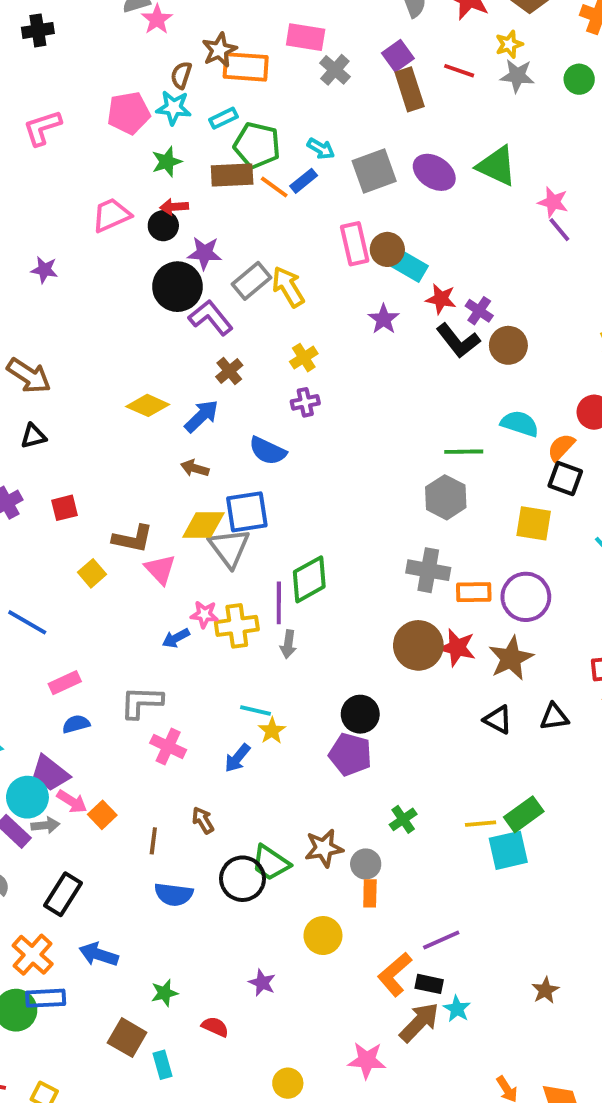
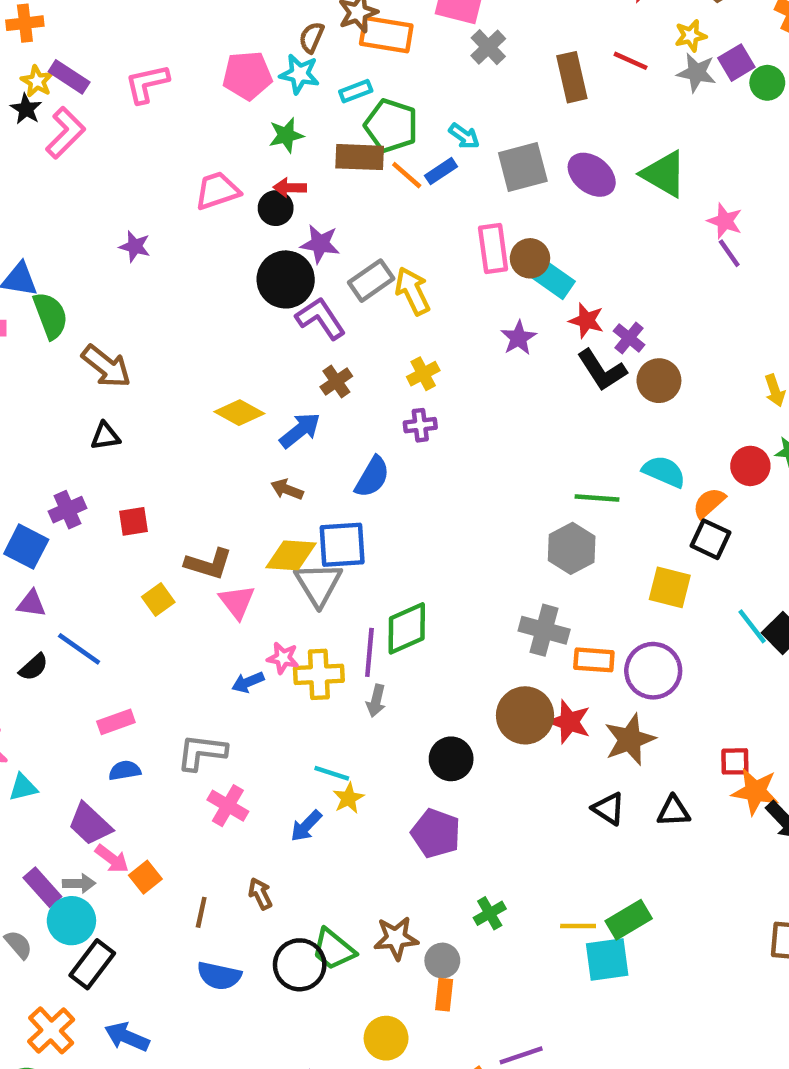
purple square: (398, 56) -> (736, 63), moved
blue semicircle: (268, 451) -> (372, 477), turned -90
black circle: (360, 714) -> (451, 759), moved
cyan circle: (27, 797) -> (71, 921), moved

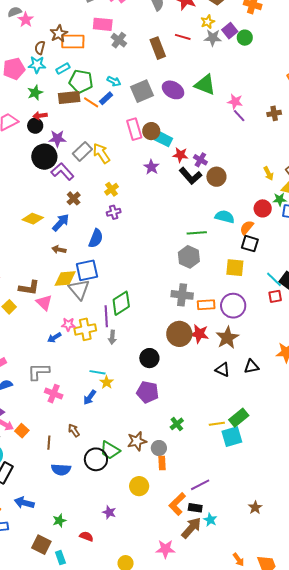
red square: (735, 761) -> (275, 296), moved

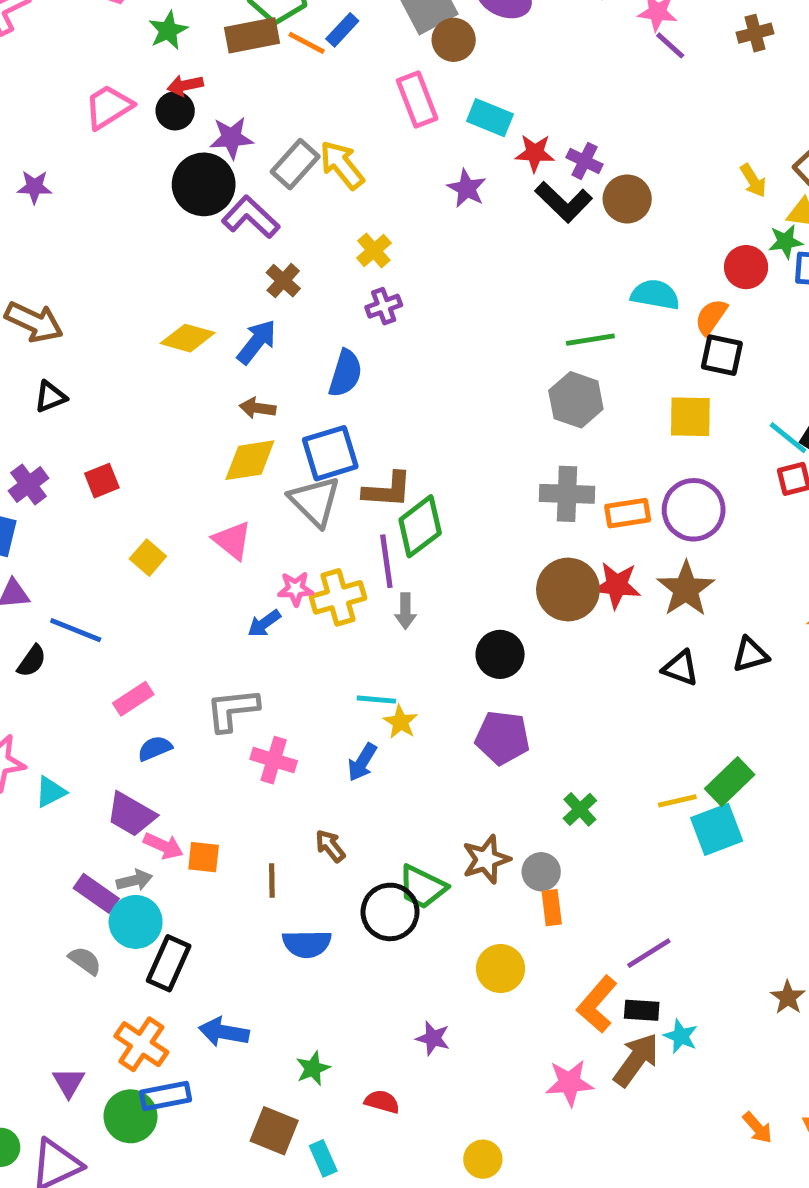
brown circle: (151, 131) -> (454, 40), moved
yellow diamond: (65, 279) -> (250, 460), moved
brown L-shape: (29, 288) -> (387, 490), moved
orange square: (22, 431) -> (204, 857), turned -32
pink star: (165, 549) -> (569, 1083), moved

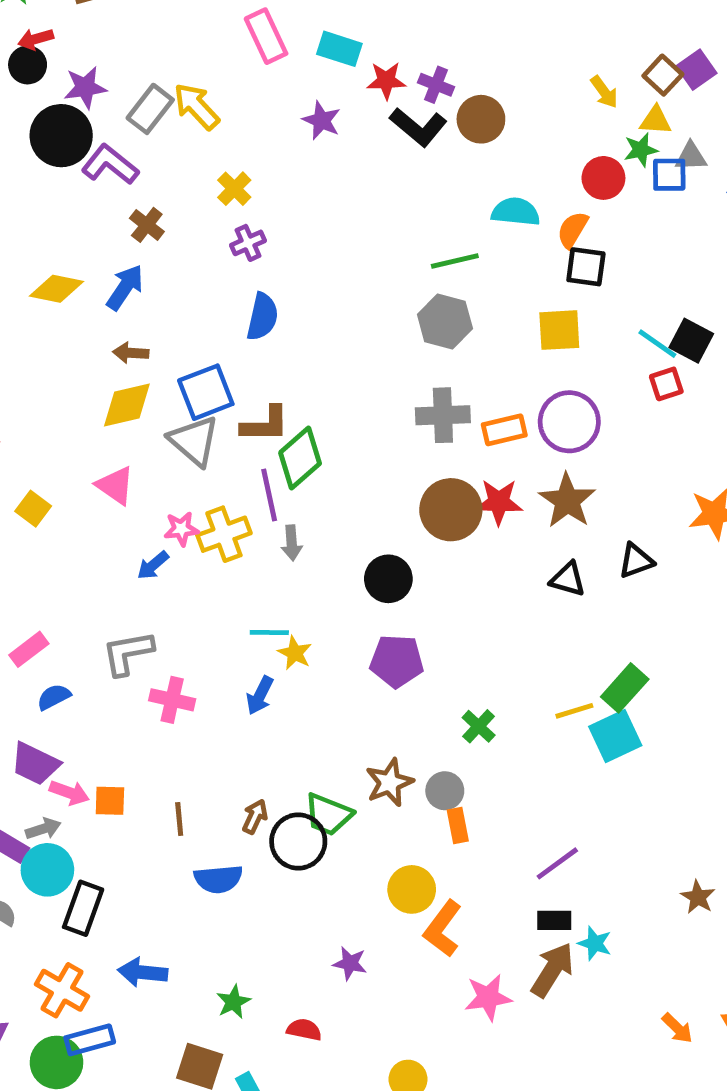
blue semicircle: (345, 373) -> (262, 317), moved
brown arrow: (330, 846) -> (255, 817), moved, turned 68
orange L-shape: (597, 1004) -> (443, 929), moved

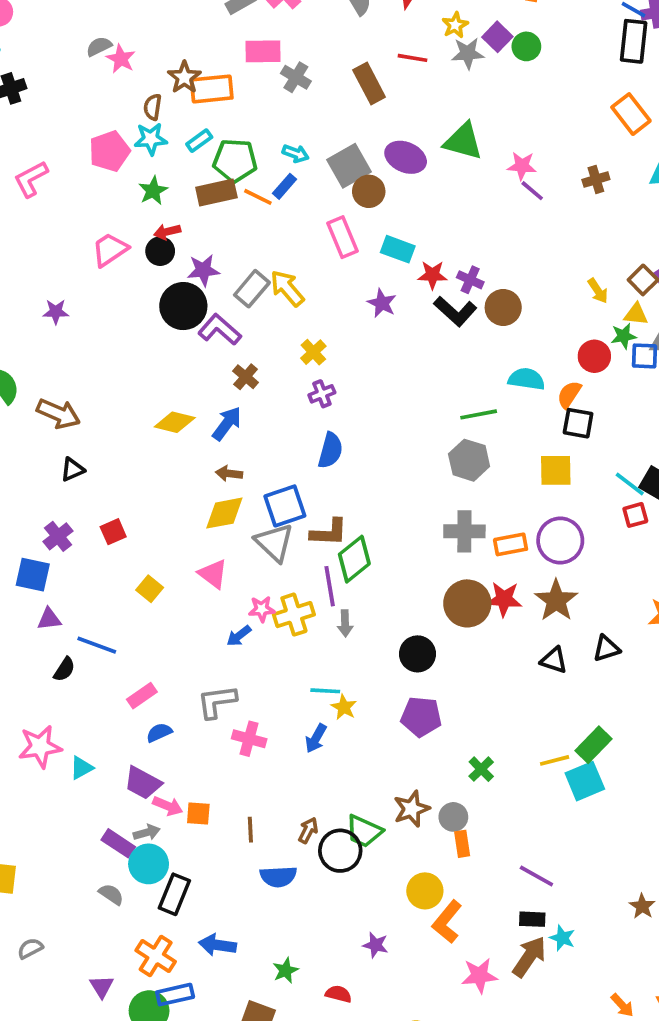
purple line: (557, 863) -> (536, 876), turned 63

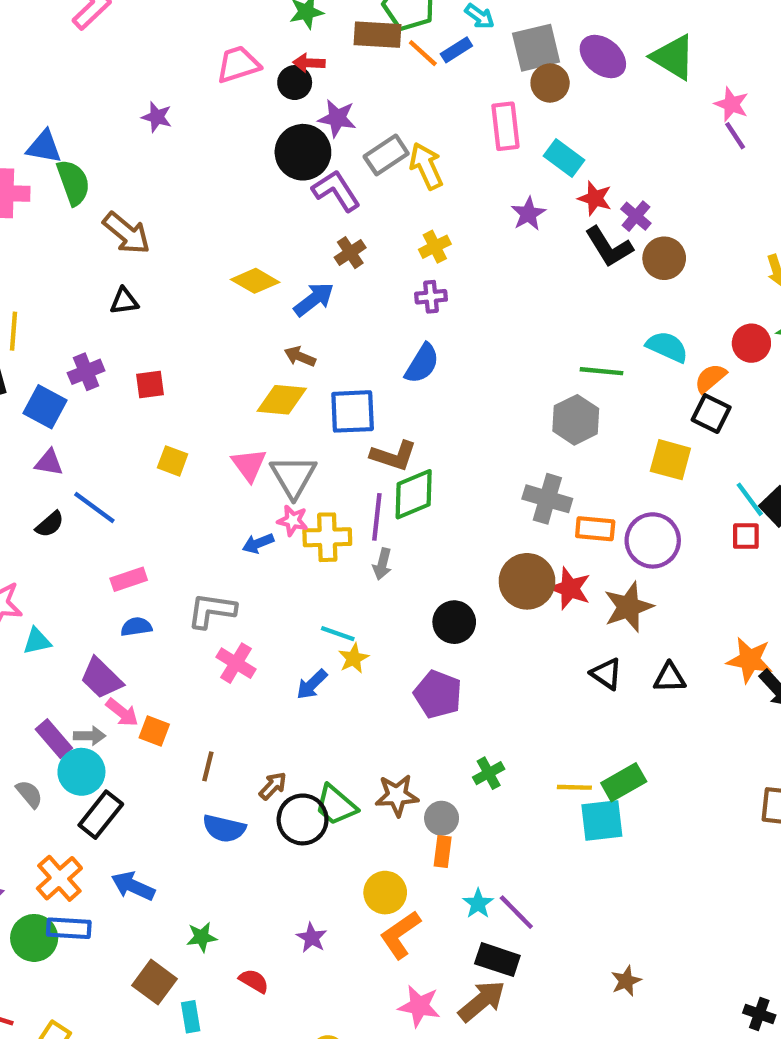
gray triangle: (274, 542) -> (293, 477), moved
yellow square: (150, 589) -> (173, 461), turned -35
black rectangle: (532, 919) -> (497, 960), size x1.4
cyan star: (562, 938) -> (478, 904), moved

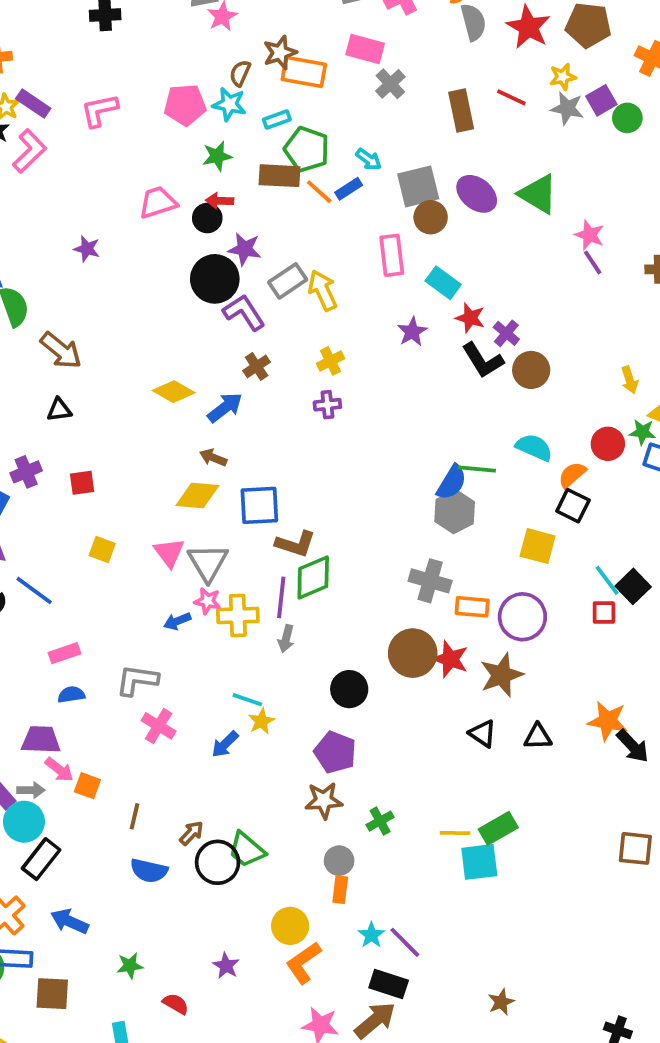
blue semicircle: (422, 364) -> (452, 482), moved
purple trapezoid: (101, 678) -> (41, 740), turned 138
brown star: (397, 795) -> (324, 800), moved
brown square: (155, 982) -> (52, 994), moved, turned -33

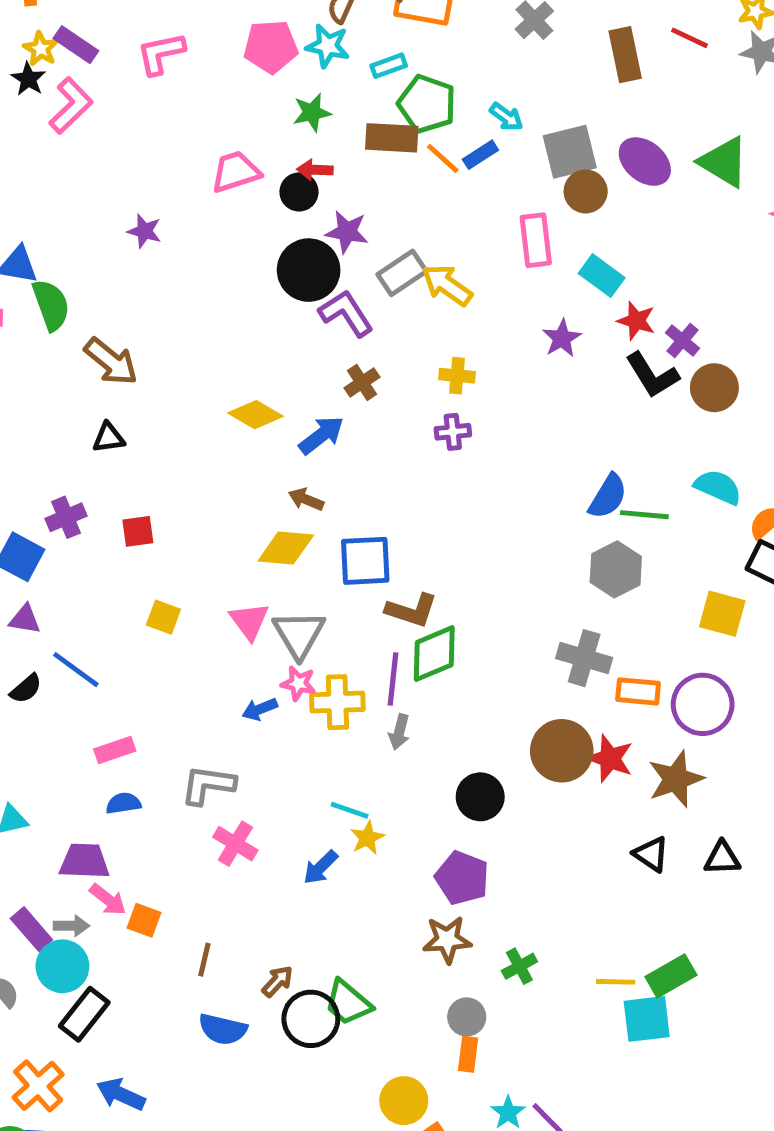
yellow arrow: (323, 290) -> (447, 285), turned -30
yellow cross: (331, 361) -> (457, 376), turned 32
blue semicircle: (452, 482) -> (608, 496), moved

